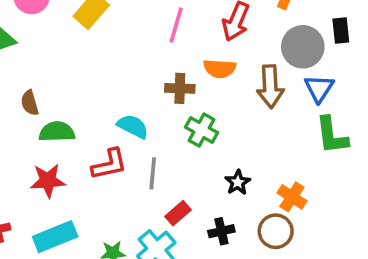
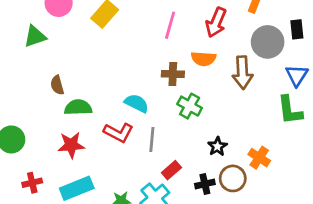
blue triangle: (319, 88) -> (297, 75), moved
red L-shape: (109, 164) -> (119, 132), turned 40
brown circle: (276, 231) -> (233, 178), moved

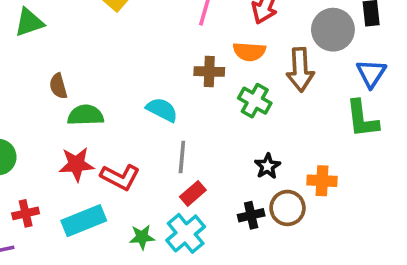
green cross: (190, 106) -> (255, 101), moved
red L-shape: (119, 132) -> (120, 177), moved
orange cross: (259, 158) -> (322, 181), turned -30
red rectangle: (171, 170) -> (193, 193), moved

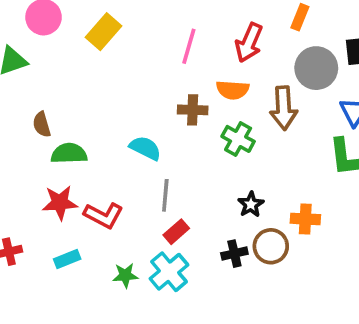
cyan rectangle: (84, 221) -> (67, 259), size x0.6

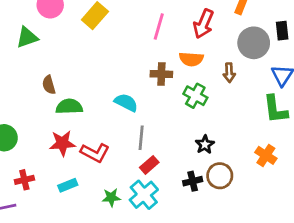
brown arrow: (284, 108) -> (229, 73), size x0.6
orange cross: (305, 219) -> (266, 155), moved, turned 30

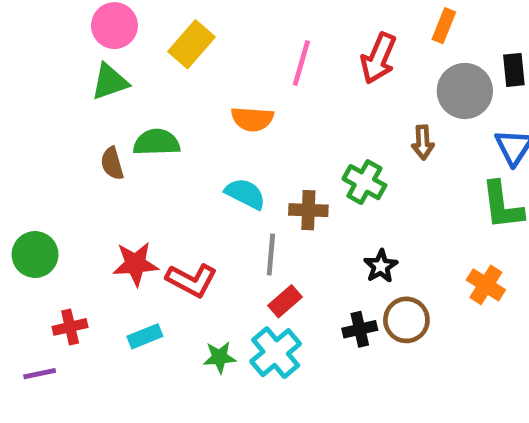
green triangle: (27, 37) -> (110, 82), moved
orange semicircle: (191, 59) -> (252, 119), moved
brown cross: (161, 74) -> (308, 210), moved
green semicircle: (69, 107) -> (157, 142), moved

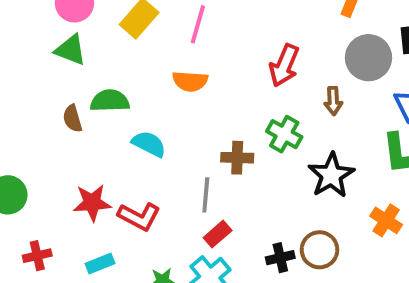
red arrow: (378, 58) -> (284, 66), moved
pink line: (301, 63) -> (198, 24), moved
green triangle: (110, 82) -> (71, 50), turned 40
cyan semicircle: (245, 194) -> (149, 144), moved
black star: (381, 266) -> (331, 175), moved, size x1.6

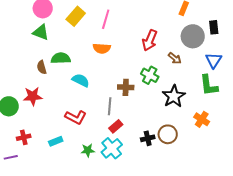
brown arrow: (333, 101) -> (175, 58), turned -48
red star: (92, 203) -> (33, 96), moved

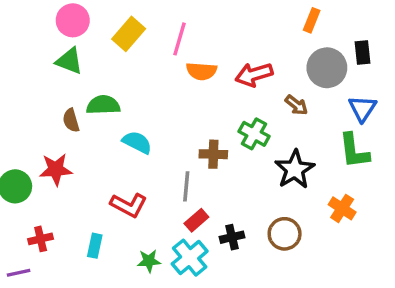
red arrow: (150, 40) -> (254, 75), turned 50
orange semicircle: (102, 48) -> (201, 71), moved
black cross: (148, 138) -> (232, 237), moved
cyan rectangle: (56, 141) -> (95, 246), turned -56

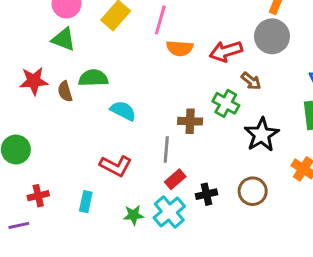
gray circle: (327, 68) -> (272, 36), moved
brown arrow: (296, 105) -> (251, 81), moved
red star: (56, 169) -> (34, 81), moved

